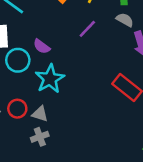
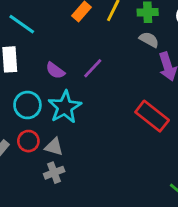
purple line: (87, 29) -> (93, 68), moved
cyan circle: (18, 60) -> (27, 105), moved

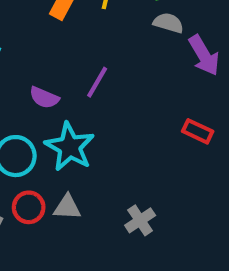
red rectangle: (152, 116) -> (198, 131), size x0.6
gray cross: (54, 173) -> (140, 220), moved

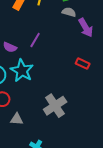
gray triangle: (67, 207) -> (17, 119), moved
gray cross: (140, 220) -> (55, 106), size x1.6

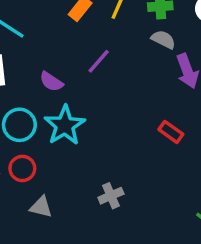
purple line: (35, 40) -> (99, 61), moved
gray cross: (55, 106) -> (111, 196), size x0.6

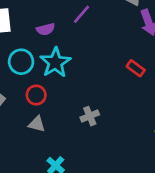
purple semicircle: (51, 82) -> (46, 29), turned -48
red circle: (22, 168) -> (36, 95), moved

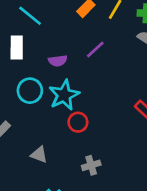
red circle: (36, 95) -> (78, 122), moved
gray cross: (90, 116) -> (91, 165), moved

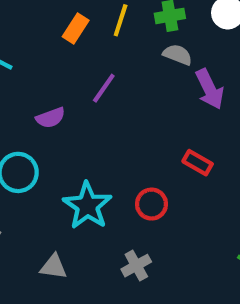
cyan star: (64, 95) -> (87, 206), moved
red circle: (78, 122) -> (152, 204), moved

